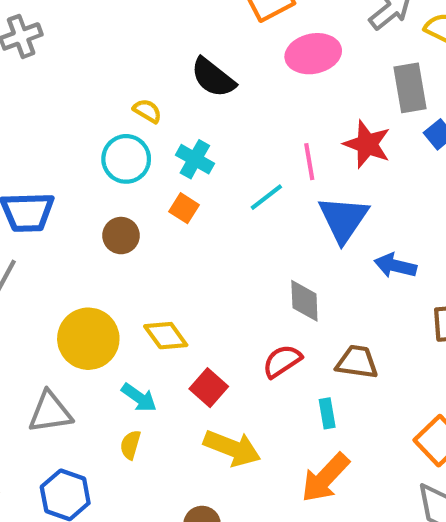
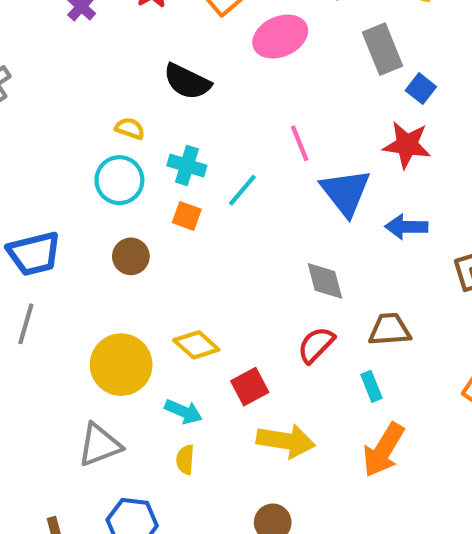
red star: (367, 144) -> (407, 145), moved
cyan line: (266, 197) -> (242, 190), moved
red square: (209, 388) -> (250, 387), turned 33

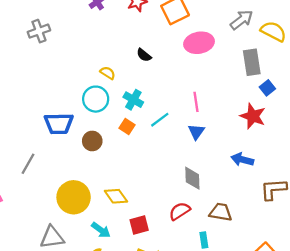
black semicircle: (187, 82) -> (144, 55), size x0.6
blue triangle: (345, 192) -> (196, 132), moved, size x0.6
blue trapezoid: (34, 254) -> (59, 124), moved

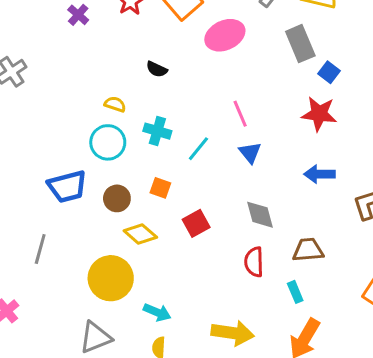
orange square: (127, 126) -> (160, 188), moved
yellow diamond: (116, 196) -> (140, 234), moved
red semicircle: (180, 211) -> (254, 262), turned -45
red square: (139, 225) -> (196, 223), moved

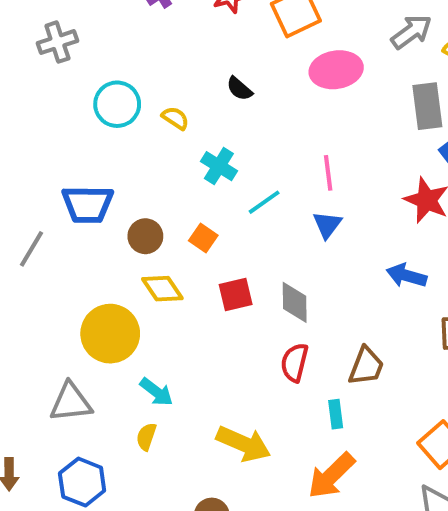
cyan circle: (108, 142) -> (117, 104), moved
gray diamond: (260, 215) -> (295, 302), moved
gray line: (40, 249) -> (32, 249), moved
brown trapezoid: (308, 250) -> (366, 366), turned 100

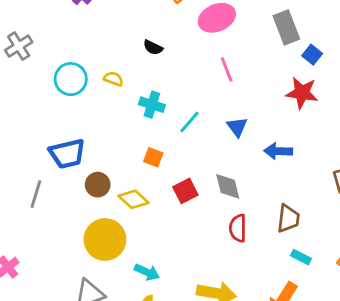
pink line: (328, 173) -> (227, 70), moved
brown circle: (145, 236) -> (98, 185), moved
blue arrow: (406, 276) -> (278, 151), moved
cyan rectangle: (336, 414) -> (301, 257), moved, turned -42

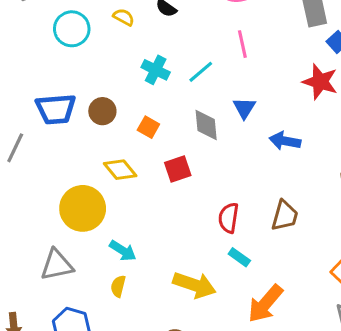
yellow semicircle: (113, 79) -> (124, 17), moved
cyan line: (189, 122) -> (201, 72), moved
brown circle: (98, 185) -> (102, 111), moved
gray diamond: (228, 186) -> (206, 125), moved
cyan rectangle: (301, 257) -> (239, 257), moved

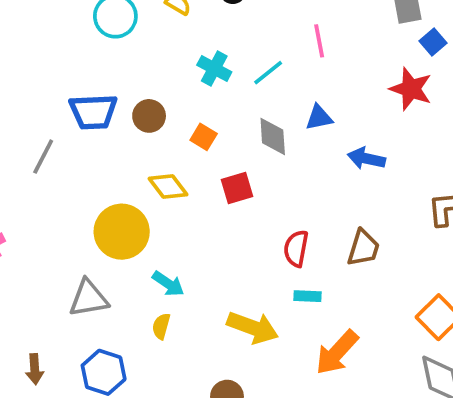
blue triangle: (244, 108) -> (319, 118), turned 45
cyan rectangle: (239, 257) -> (307, 296), turned -35

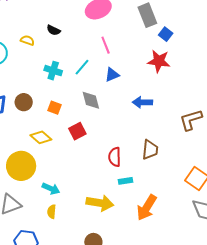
blue triangle: (319, 118) -> (112, 75), moved

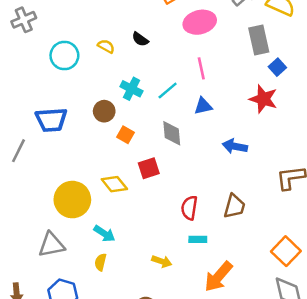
brown circle: (24, 102) -> (104, 111), moved
yellow diamond: (41, 137) -> (114, 184), moved
yellow arrow: (100, 203) -> (162, 261), size x0.6

